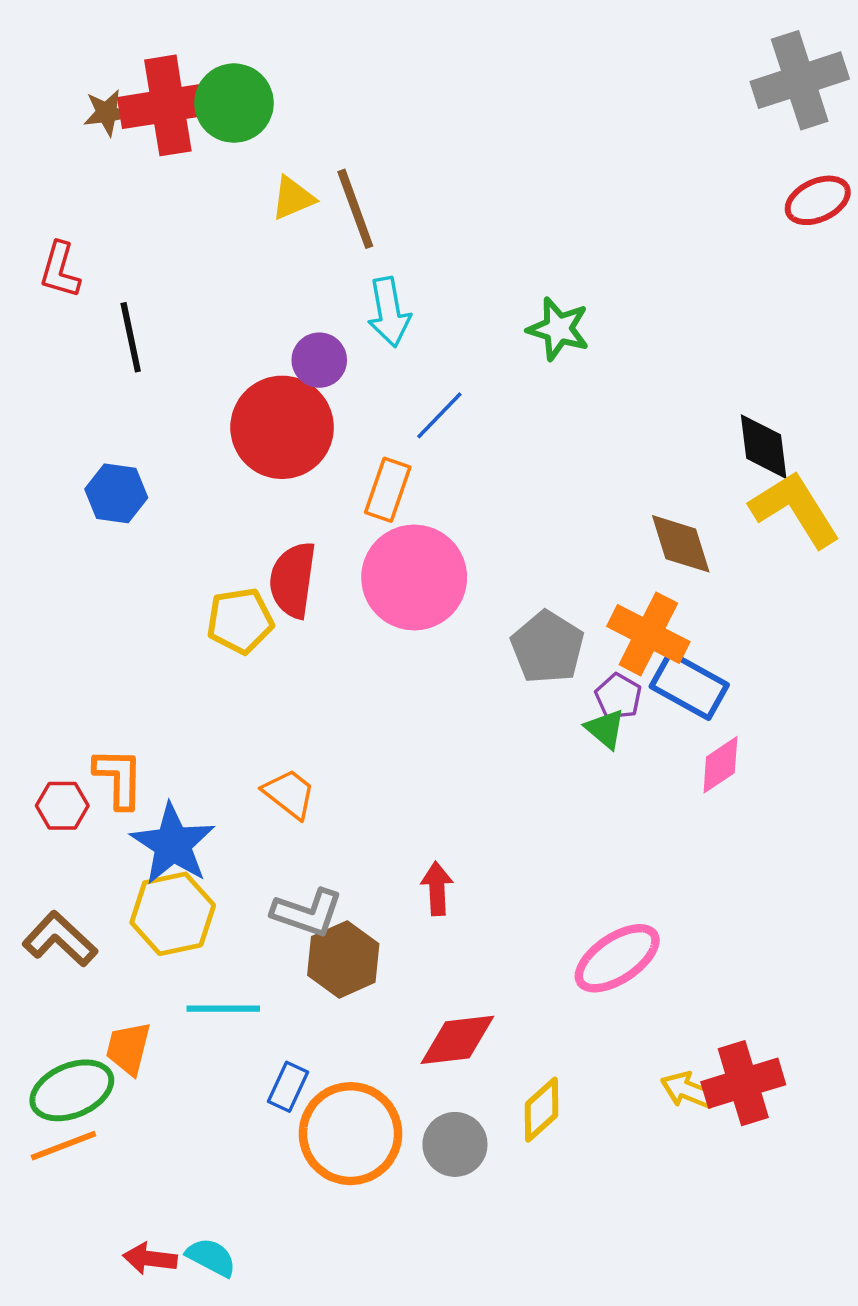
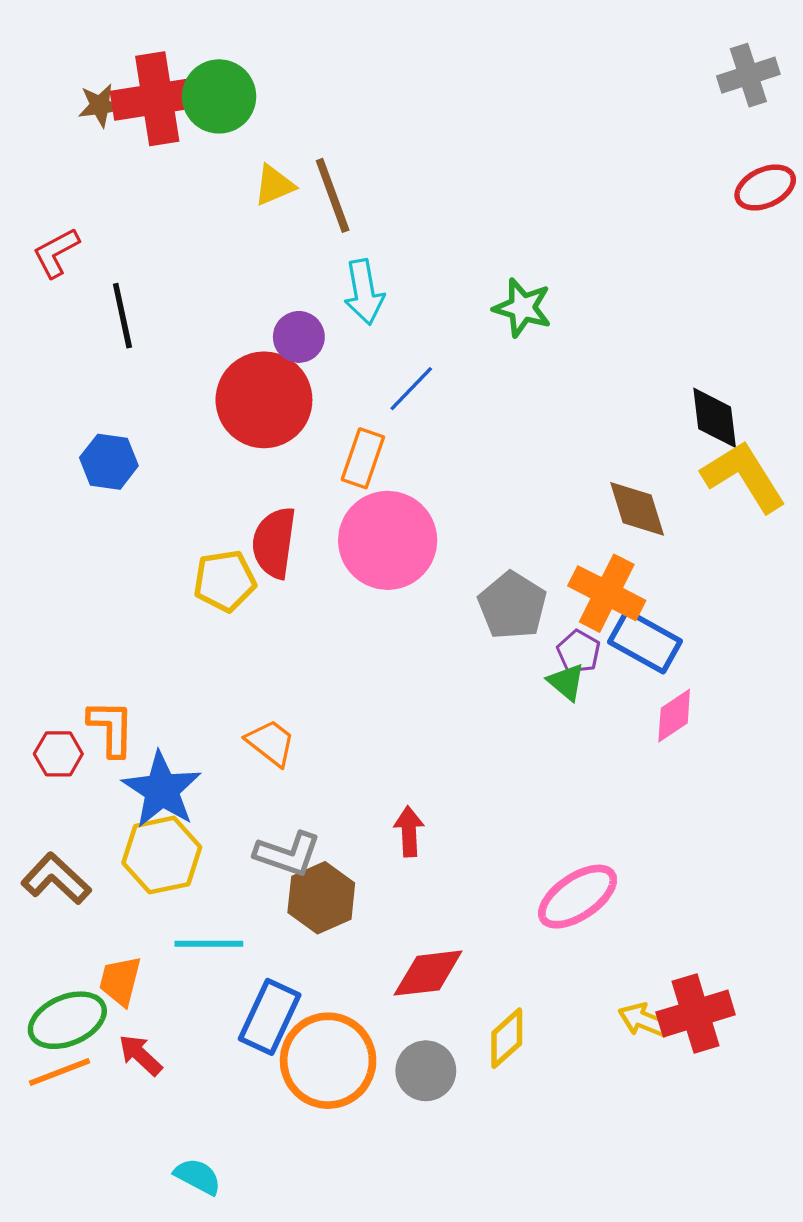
gray cross: (800, 80) -> (748, 75), size x0.7
red L-shape: (60, 270) -> (56, 253), turned 46
blue rectangle: (288, 1087) -> (270, 1017), size x1.6
red arrow: (150, 1259) -> (140, 1055), moved, turned 36

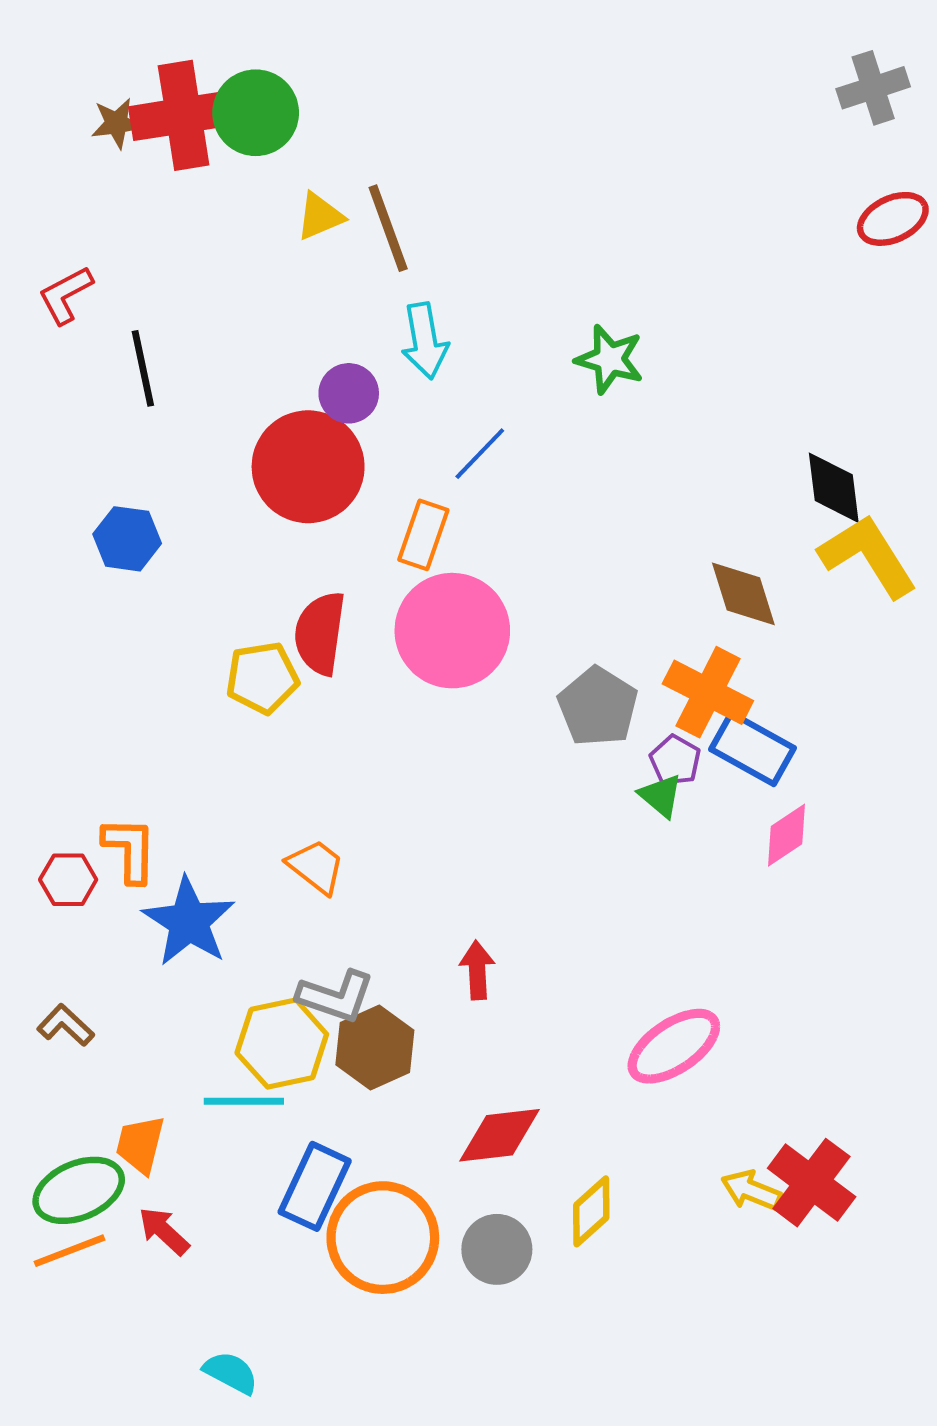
yellow hexagon: (162, 855) -> (282, 1044), moved
brown L-shape: (56, 879) -> (66, 1025), size x0.7
red cross: (696, 1013) -> (812, 1183), turned -36

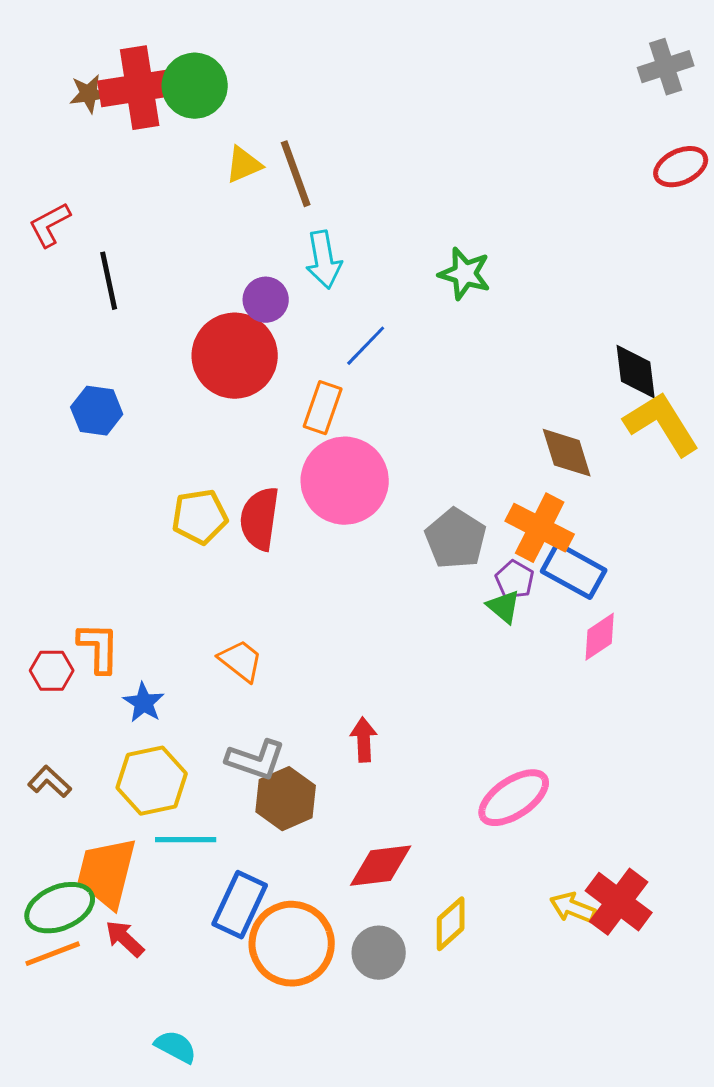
red semicircle: (320, 633) -> (260, 519), moved
blue star: (189, 922) -> (144, 703), size x0.6
yellow hexagon: (282, 1044) -> (152, 781), moved
orange trapezoid: (140, 1145) -> (107, 873), size x1.6

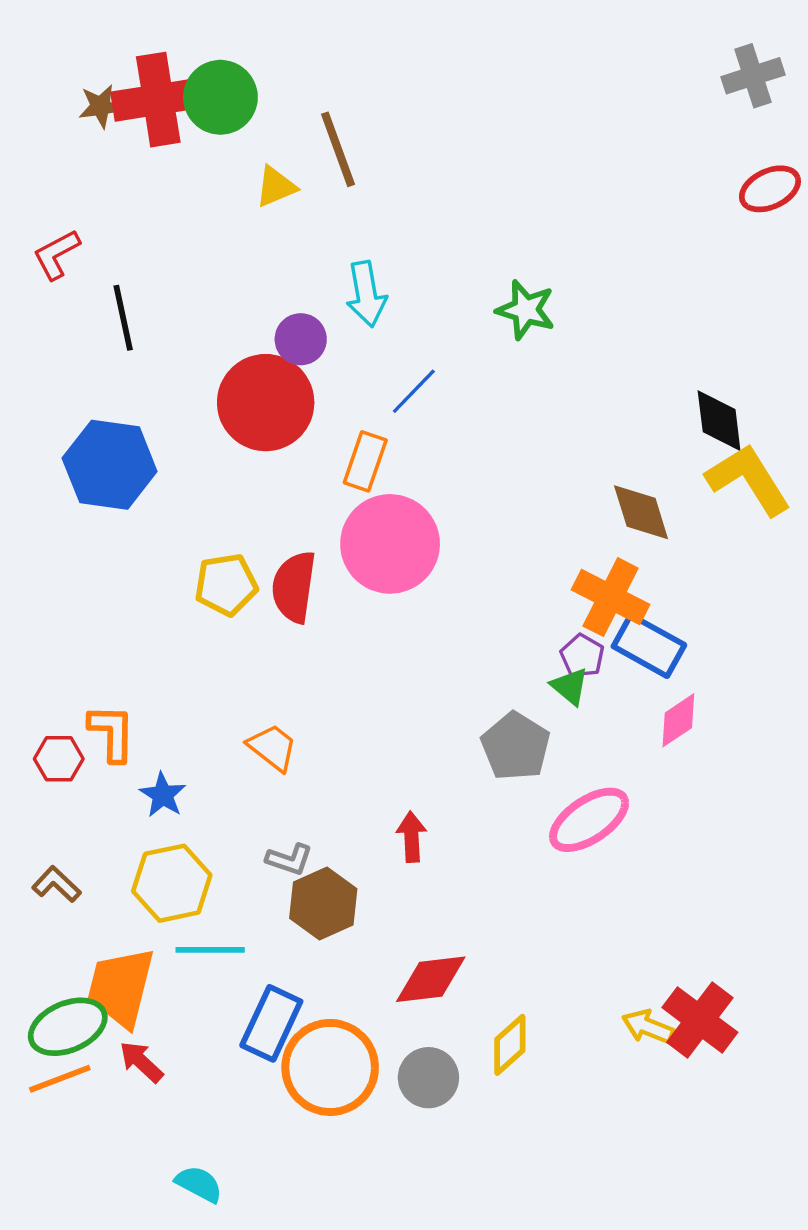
brown line: (296, 174) -> (338, 149), moved
blue hexagon: (97, 411) -> (110, 465), size x1.6
gray pentagon: (456, 539) -> (516, 746), moved
gray L-shape: (256, 760) -> (289, 859), size x0.7
pink ellipse: (514, 798) -> (589, 820), moved

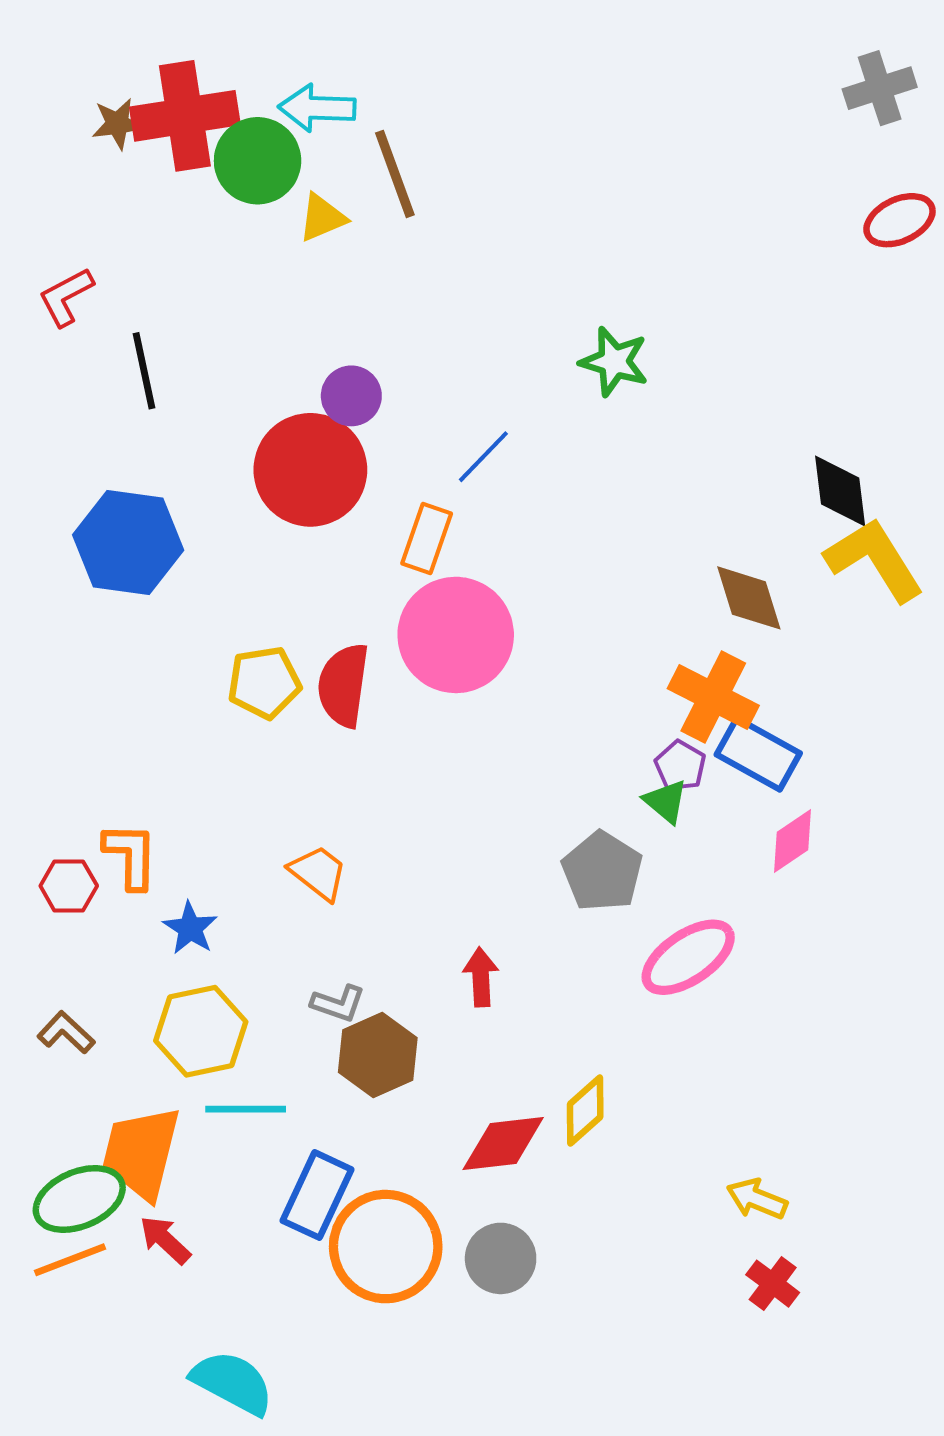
green circle: (220, 97) -> (258, 161), moved
cyan arrow: (366, 294) -> (317, 108), moved, turned 102
red cross: (700, 1020) -> (773, 1284), moved, size x0.6
yellow diamond: (510, 1045) -> (585, 1110), moved
cyan semicircle: (199, 1184) -> (232, 1383), size x1.5

